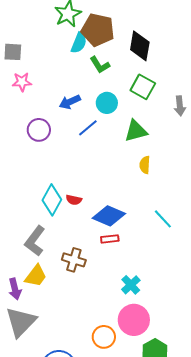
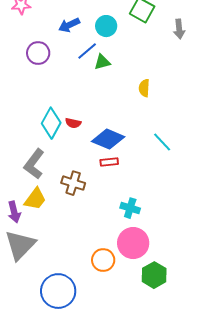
green triangle: (136, 131) -> (102, 62), moved, size x0.7
cyan cross: (131, 285) -> (130, 208), turned -30

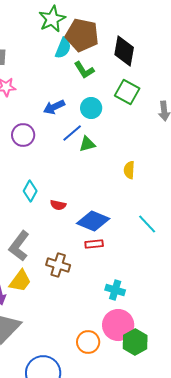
cyan diamond: (51, 123) -> (30, 191), moved, size x0.7
green hexagon: (154, 275) -> (135, 342), moved

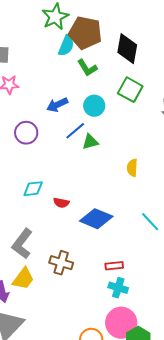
cyan diamond: (30, 191) -> (33, 189), turned 55
red rectangle: (94, 244) -> (114, 266), moved

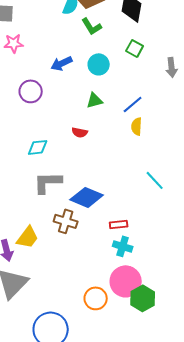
green square: (130, 90) -> (135, 48), size x0.7
blue line: (75, 131) -> (133, 104), moved
red semicircle: (61, 203) -> (80, 132), moved
blue diamond: (96, 219) -> (87, 197), moved
gray L-shape: (22, 244) -> (48, 182), moved, turned 52

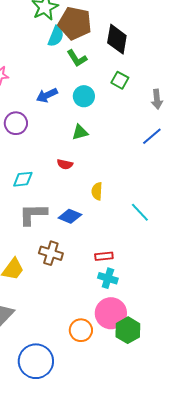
blue line: (133, 104) -> (152, 136), moved
yellow semicircle: (137, 126) -> (97, 191), moved
blue diamond: (87, 197) -> (70, 216), moved, size x0.7

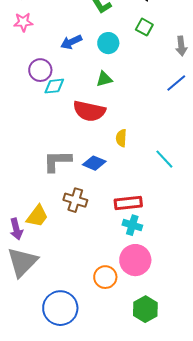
red semicircle: (65, 164) -> (89, 111), size x2.0
cyan diamond: (23, 179) -> (54, 86), moved
red rectangle: (104, 256) -> (128, 203), size x1.5
green hexagon: (128, 330) -> (145, 309), moved

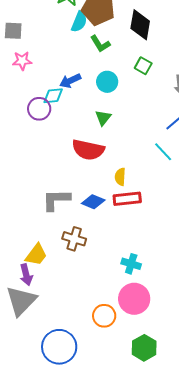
green triangle: (104, 79) -> (103, 118), turned -36
cyan diamond: (54, 86) -> (53, 96), moved
cyan line: (164, 159) -> (163, 152), moved
red rectangle: (128, 203) -> (127, 199), moved
purple arrow: (16, 229) -> (26, 275), moved

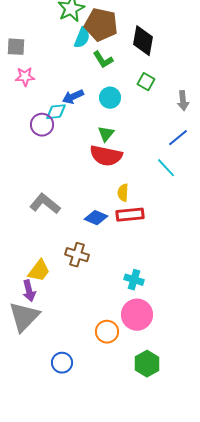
red semicircle: (88, 150) -> (106, 156), moved
gray L-shape: (56, 200) -> (45, 204), moved, turned 40
blue circle: (59, 347) -> (62, 363), size x0.6

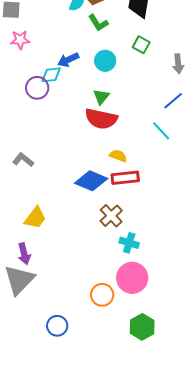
yellow semicircle: (123, 193) -> (118, 156), turned 108
gray L-shape: (45, 204) -> (23, 160), moved, size x0.7
blue diamond: (96, 218) -> (91, 181), size x1.4
brown cross: (77, 255) -> (111, 216), moved, turned 30
yellow trapezoid: (39, 271) -> (35, 218), moved

